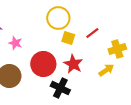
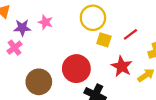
pink star: (15, 43) -> (45, 22), moved
red star: (73, 64) -> (122, 66), moved

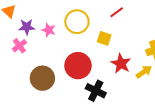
yellow circle: (93, 18) -> (77, 22), moved
pink star: (45, 22) -> (49, 30), moved
red line: (130, 34) -> (117, 12), moved

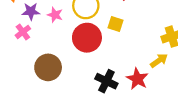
red star: (121, 64) -> (137, 79), moved
red circle: (78, 66) -> (87, 38), moved

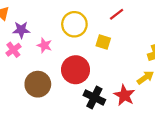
pink star: (55, 15) -> (44, 45), moved
red circle: (87, 38) -> (76, 70), moved

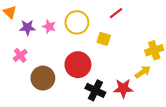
pink star: (44, 45) -> (49, 27), moved
pink cross: (13, 50) -> (20, 55), moved
red star: (124, 95) -> (123, 88), turned -30

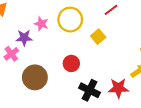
purple star: (27, 28) -> (24, 38), moved
yellow square: (104, 39) -> (98, 37), turned 32
red circle: (78, 65) -> (71, 63), size x0.6

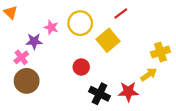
yellow square: (98, 37) -> (108, 40), size x1.5
brown circle: (35, 77) -> (27, 81), moved

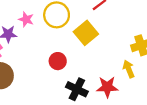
yellow arrow: (149, 74) -> (129, 69), turned -77

